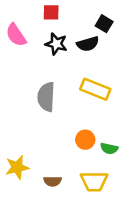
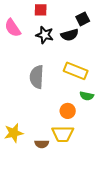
black square: (104, 24) -> (83, 19), turned 32
green semicircle: (109, 148) -> (87, 96), moved
yellow trapezoid: (94, 181) -> (63, 134), moved

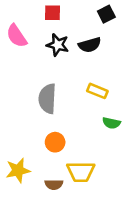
black square: (83, 19) -> (106, 14), moved
yellow rectangle: (76, 71) -> (97, 91), size x0.7
orange circle: (68, 111) -> (55, 142), moved

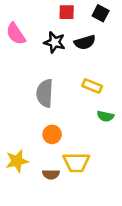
red square: (53, 13) -> (67, 12), moved
black square: (106, 14) -> (101, 13), turned -35

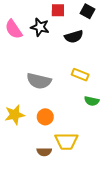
black star: (55, 42) -> (40, 27), moved
gray semicircle: (45, 93) -> (39, 81), turned -80
yellow star: (17, 161) -> (15, 115), moved

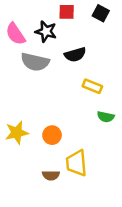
black semicircle: (74, 37) -> (75, 55), moved
gray semicircle: (39, 81) -> (35, 62), moved
yellow trapezoid: (66, 141) -> (76, 163), turned 85

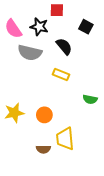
black square: (101, 13) -> (86, 27), moved
black semicircle: (75, 55) -> (64, 46), turned -114
yellow rectangle: (92, 86) -> (61, 74), moved

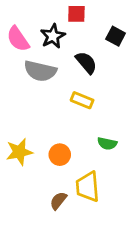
black star: (39, 27) -> (53, 36), turned 30
green semicircle: (90, 99) -> (107, 143), moved
brown semicircle: (43, 149) -> (58, 201), turned 128

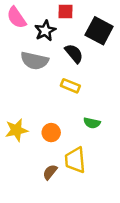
black square: (116, 36) -> (99, 31), size x1.6
pink semicircle: (18, 39) -> (16, 18), moved

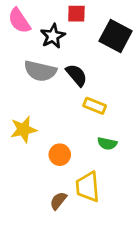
black semicircle: (74, 53) -> (76, 75), moved
yellow rectangle: (70, 86) -> (95, 106), moved
yellow star: (16, 130) -> (23, 130), moved

